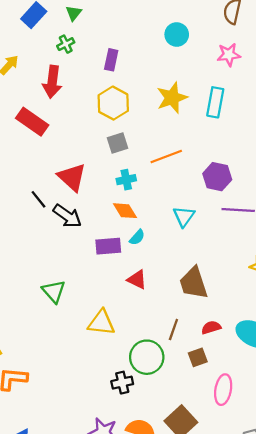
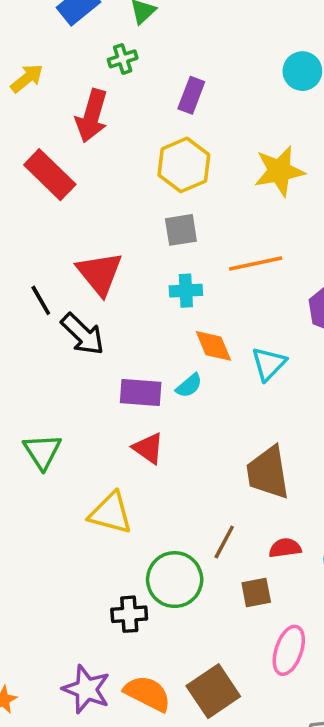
orange diamond: (125, 211) -> (213, 346), moved
red triangle: (137, 279) -> (148, 448), moved

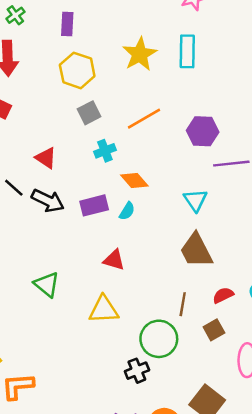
red triangle: (100, 273) -> (46, 158), size x0.7
cyan triangle: (269, 364) -> (195, 200), moved
purple rectangle: (141, 392) -> (94, 205), moved

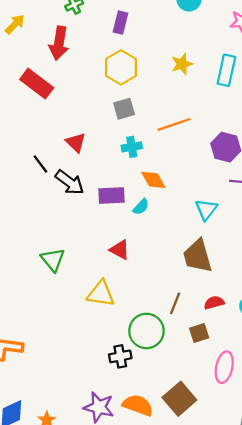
yellow star: (140, 54) -> (182, 64), size x0.7

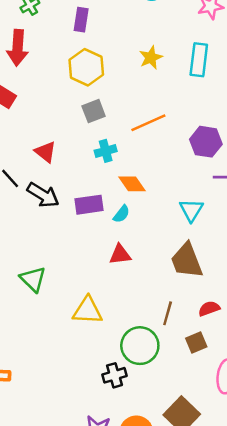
red triangle: (120, 250) -> (120, 255), moved, turned -30

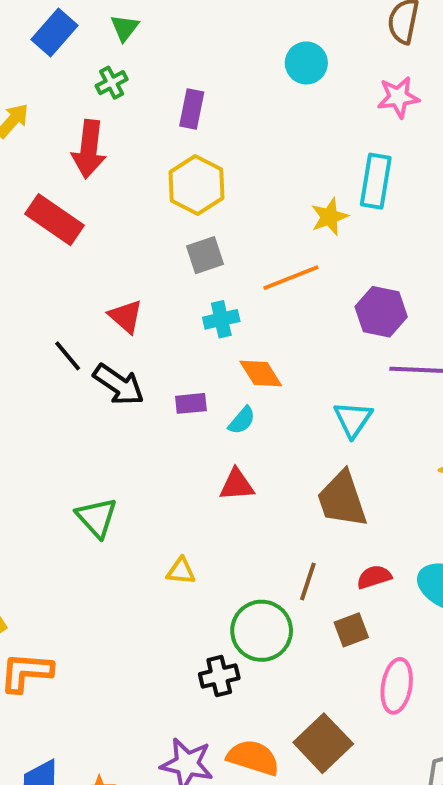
yellow star: (151, 58) -> (329, 217), moved
purple rectangle: (89, 205) -> (191, 403), size x0.7
yellow triangle: (88, 310) -> (181, 571), size x0.6

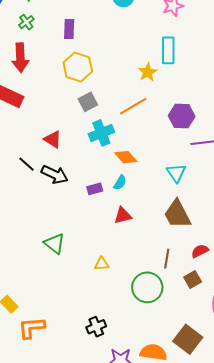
cyan cross: (221, 319) -> (101, 133), size x1.4
purple rectangle: (191, 403) -> (95, 189), moved
black cross: (219, 676) -> (96, 327), moved

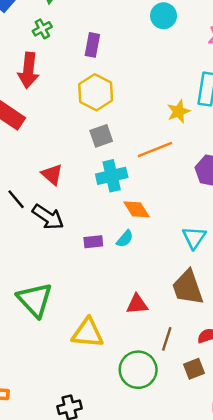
red triangle: (123, 216) -> (137, 304), moved
green triangle: (54, 244) -> (35, 300), size x1.4
yellow triangle: (102, 264) -> (88, 333), size x1.8

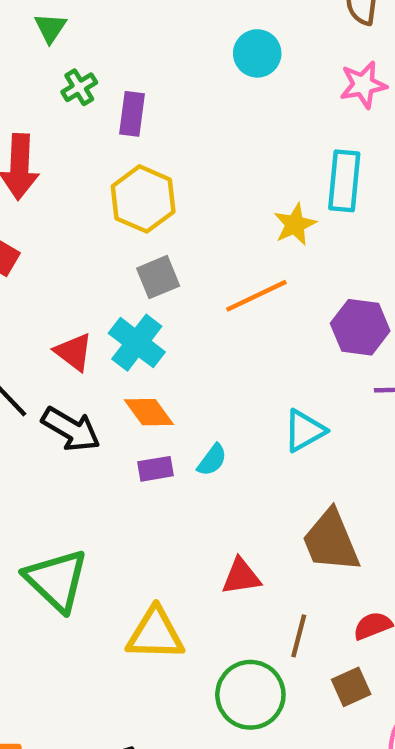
green cross: (42, 29) -> (79, 87), moved
cyan cross: (112, 176) -> (137, 343), moved, turned -36
orange diamond: (137, 209) -> (149, 412), moved
cyan triangle: (194, 238) -> (304, 431), moved, turned 30

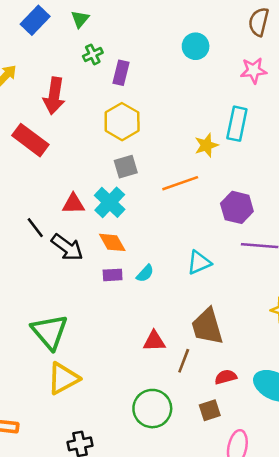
red triangle: (74, 352) -> (73, 204), turned -45
yellow triangle: (155, 634) -> (63, 378), moved, turned -36
brown line: (299, 636) -> (184, 361), moved

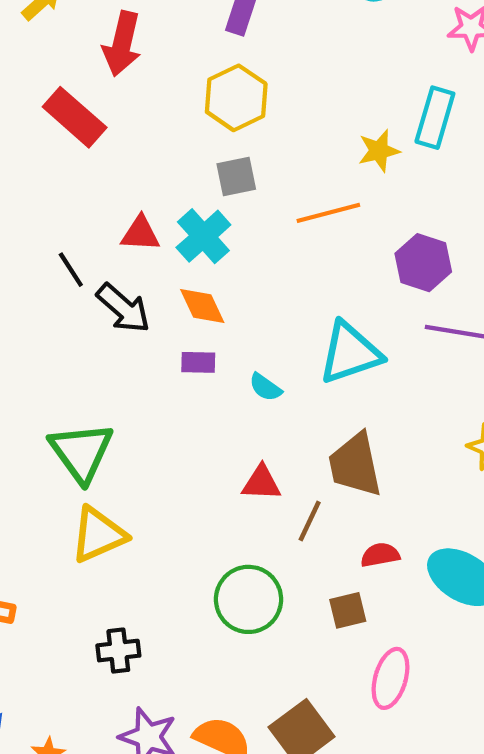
cyan triangle: (199, 262) -> (350, 353), size x1.5
cyan semicircle: (145, 273) -> (265, 387), moved, turned 78

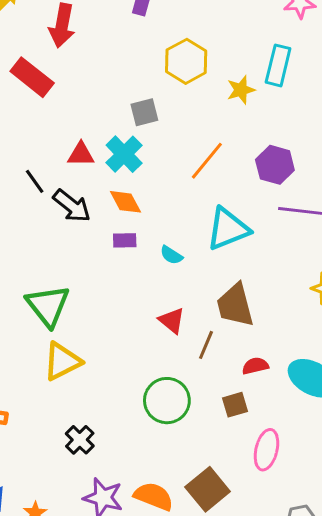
yellow hexagon: (236, 98) -> (186, 61), moved
orange line: (328, 213) -> (207, 161), moved, turned -33
red triangle: (261, 483) -> (172, 321), turned 40
black cross: (118, 651) -> (80, 440), turned -36

